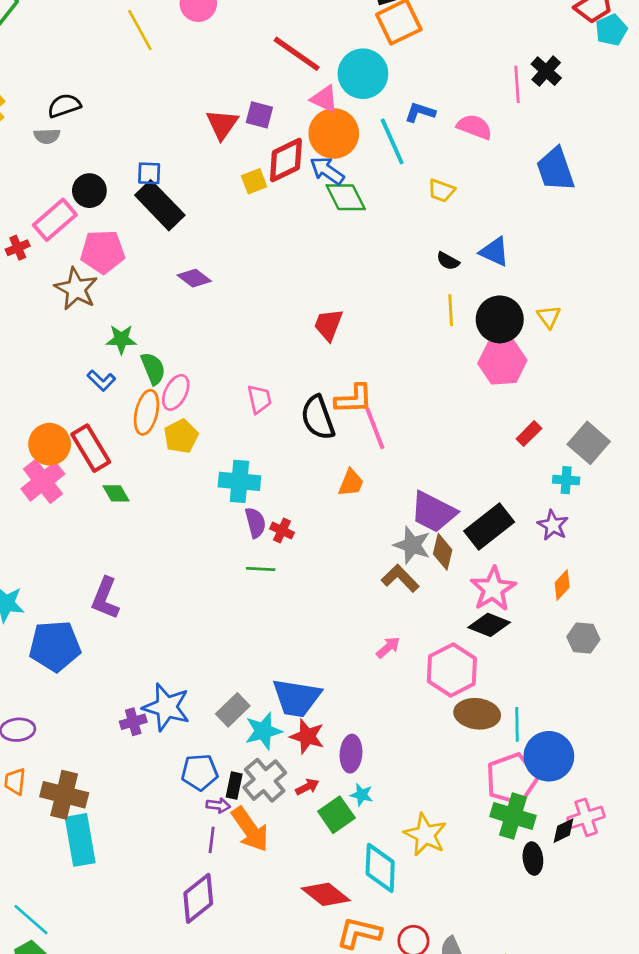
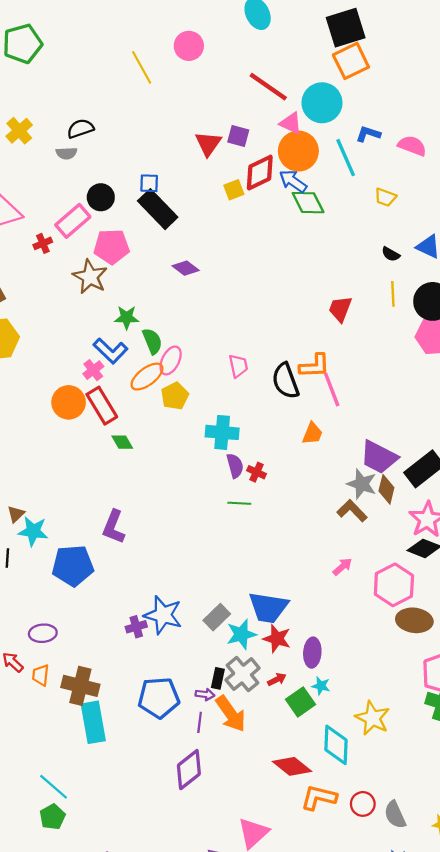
red trapezoid: (328, 325) -> (340, 309), moved
blue L-shape: (101, 380) -> (110, 351), size x1.5
orange ellipse: (147, 412) -> (147, 377), turned 40
pink cross: (43, 481) -> (93, 370), moved, size x0.6
blue pentagon: (200, 772) -> (159, 698), moved, size x1.4

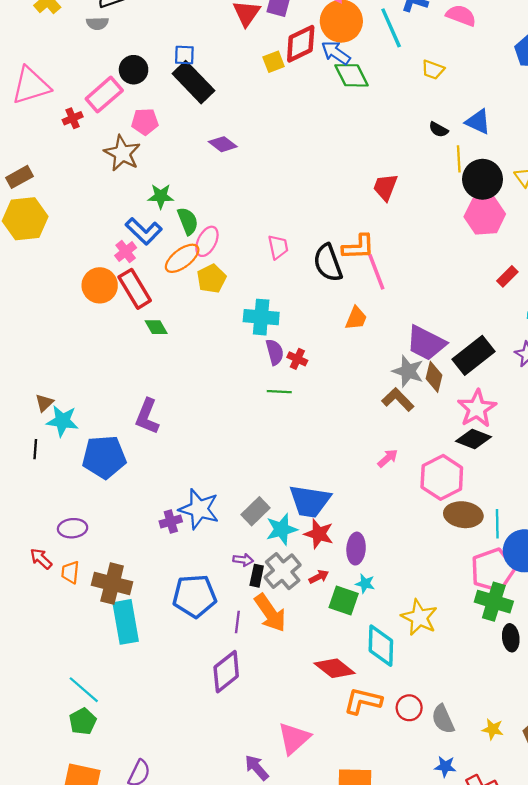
pink pentagon: (112, 247) -> (145, 122), size x0.7
yellow line: (393, 294) -> (459, 159), moved
purple arrow: (205, 694) -> (243, 560), moved
green square: (301, 702) -> (344, 601), turned -36

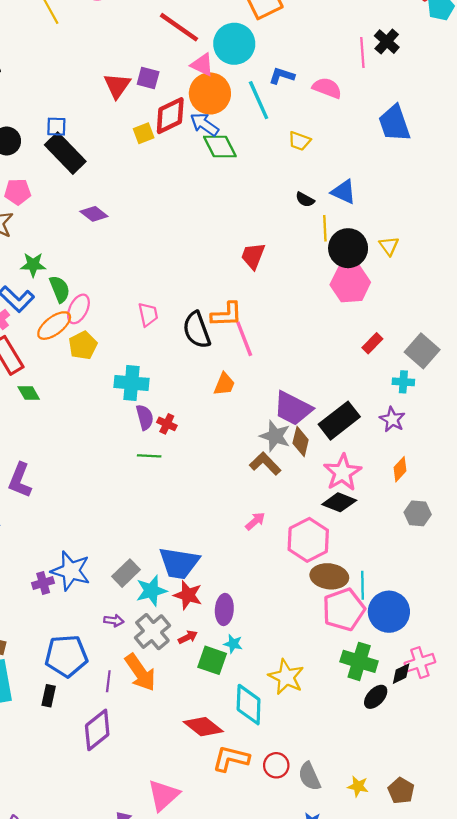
pink pentagon: (493, 570) -> (344, 610), moved
black rectangle: (257, 576) -> (49, 696), moved
black ellipse: (511, 638) -> (376, 697), turned 50

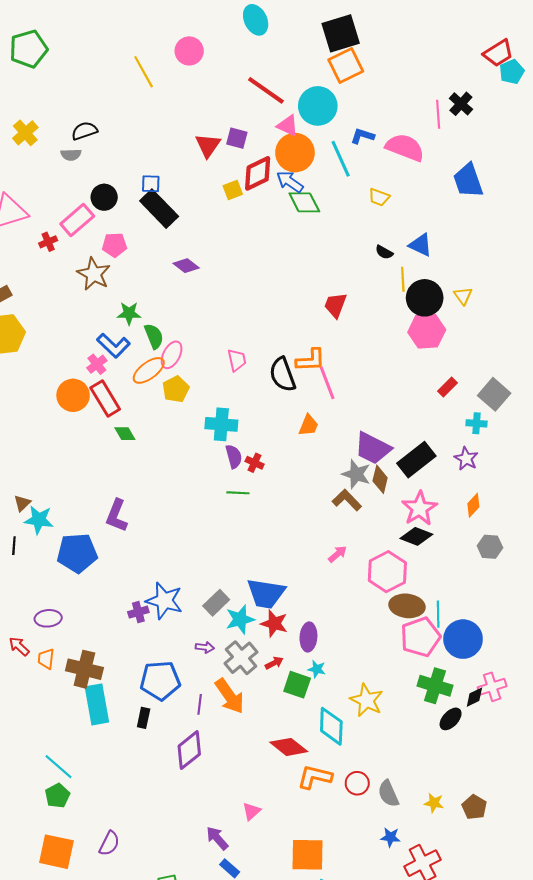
pink semicircle: (327, 88) -> (405, 147), size x1.4
pink triangle: (164, 795) -> (251, 811), size x0.6

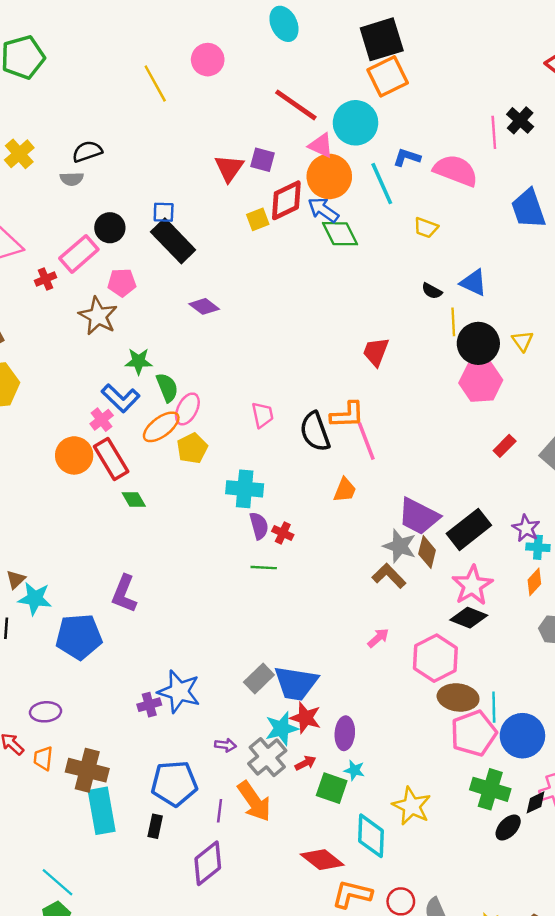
cyan cross: (476, 423) -> (538, 547), moved
gray rectangle: (216, 603) -> (259, 678), moved
cyan star: (240, 619) -> (282, 728), moved

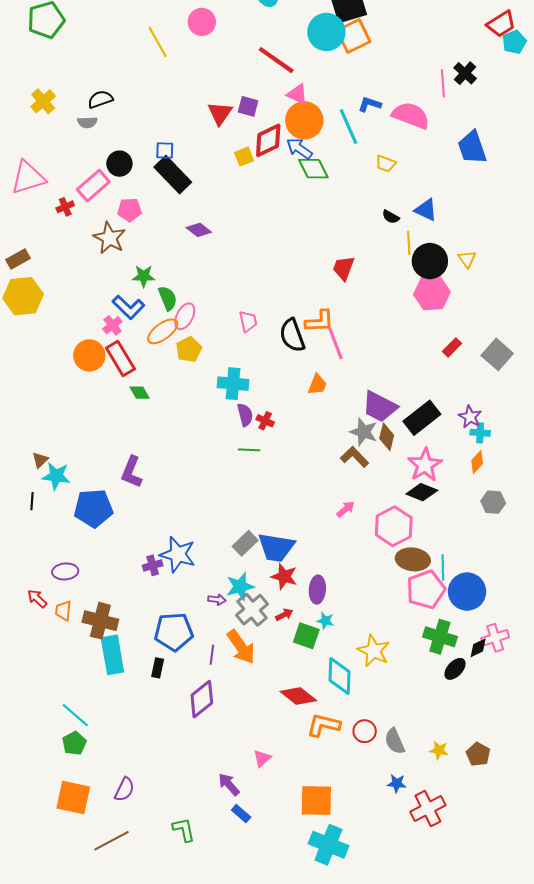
cyan circle: (356, 123) -> (326, 32), moved
cyan star: (282, 728) -> (240, 587), moved

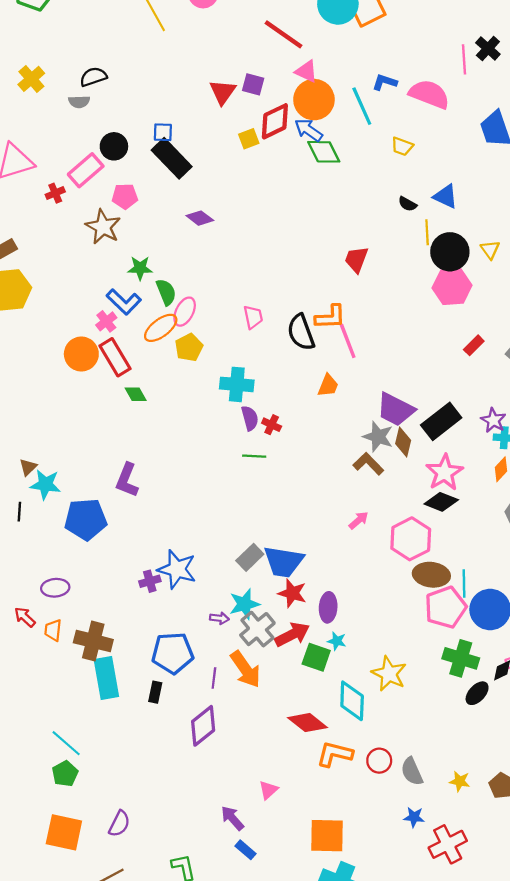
red arrow: (284, 615) -> (292, 634), size x1.8

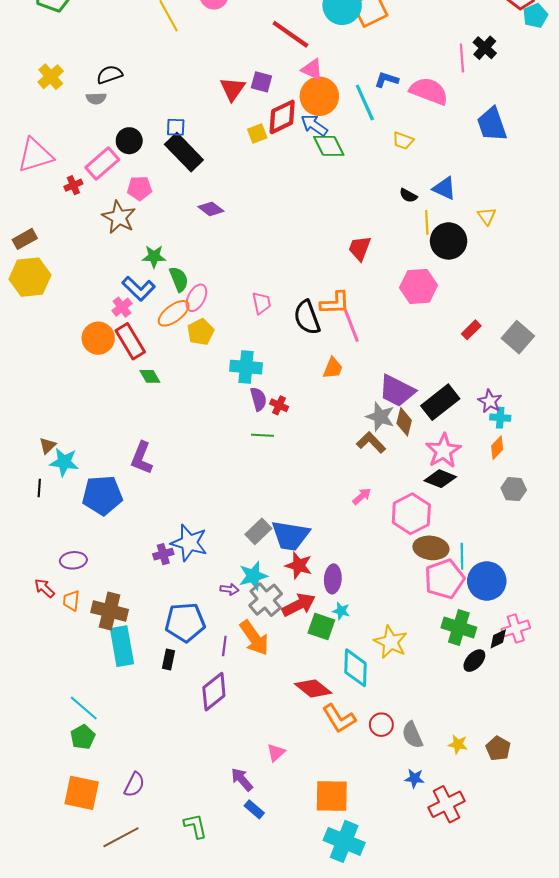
yellow triangle: (490, 250) -> (487, 216), moved
pink hexagon: (452, 287) -> (419, 286), moved
orange L-shape: (335, 754) -> (339, 718), turned -136

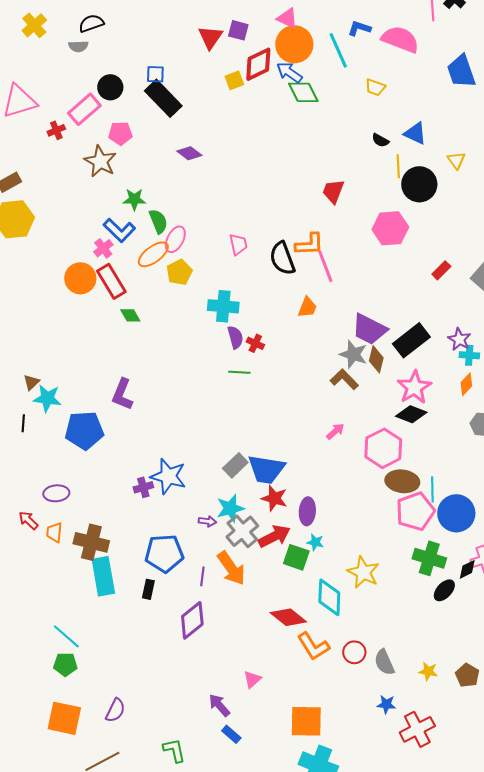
green pentagon: (83, 737) -> (65, 664), turned 30

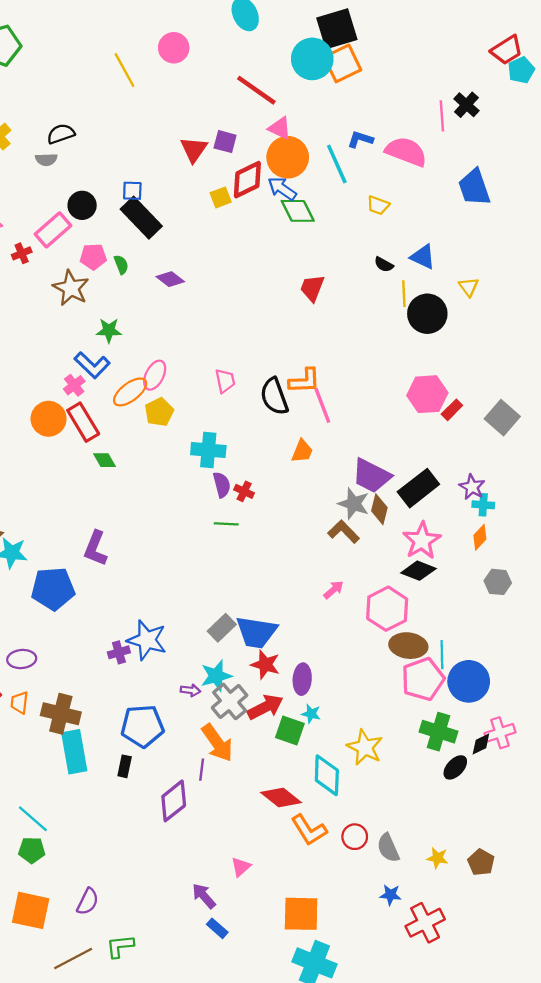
red trapezoid: (333, 191) -> (312, 288), moved
green semicircle: (158, 221) -> (121, 265), moved, size x0.7
pink hexagon: (390, 228) -> (427, 394), moved
purple line: (202, 576) -> (202, 770), moved
green L-shape: (174, 750) -> (120, 946), moved, turned -84

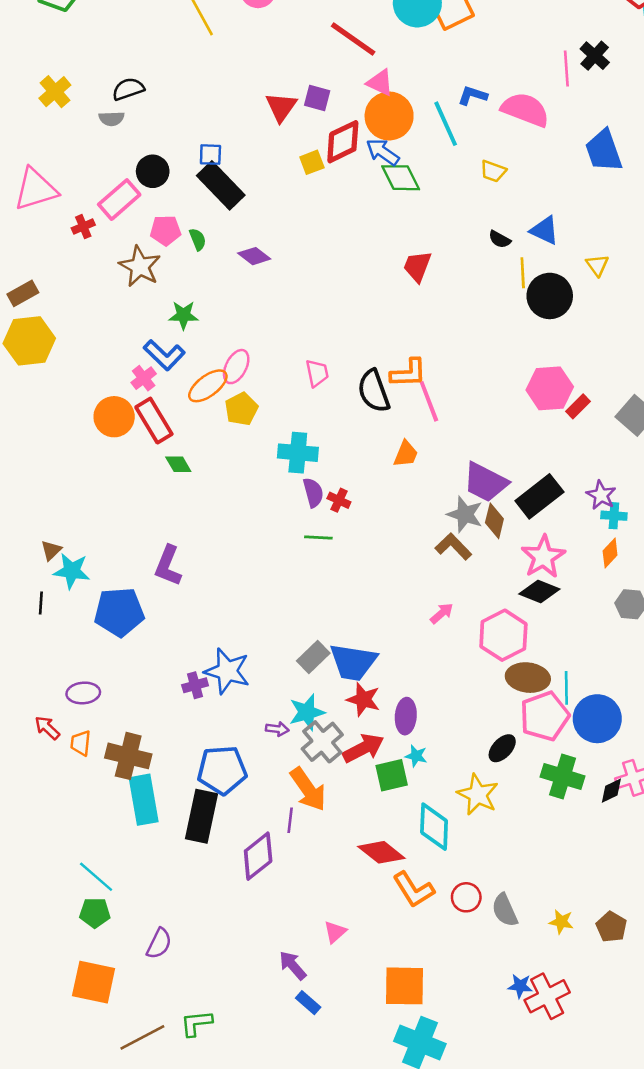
green square: (290, 731) -> (392, 775), turned -32
black rectangle: (125, 766) -> (201, 816), size x2.0
black ellipse: (455, 767) -> (502, 748), moved
blue star: (390, 895) -> (520, 986), moved
purple semicircle: (88, 902) -> (159, 944), moved

